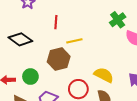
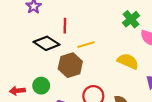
black diamond: (20, 39) -> (46, 43), moved
yellow semicircle: (104, 75) -> (128, 61), moved

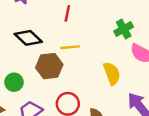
red line: (65, 26) -> (67, 13), moved
yellow semicircle: (128, 61) -> (112, 73), turned 35

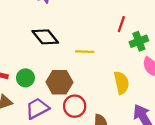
red line: (67, 13) -> (121, 24), moved
brown hexagon: (49, 66) -> (59, 82), moved

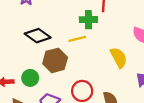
green cross: (139, 41) -> (88, 20), moved, turned 36
brown hexagon: (59, 82) -> (55, 60), moved

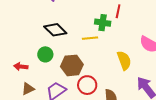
brown hexagon: (55, 60) -> (72, 65), moved
green circle: (30, 78) -> (45, 54), moved

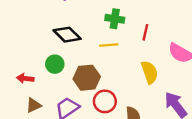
red line: (118, 11) -> (145, 32), moved
green cross: (103, 23) -> (115, 19), moved

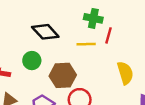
red line: (145, 32) -> (108, 35), moved

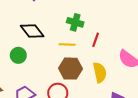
red line: (108, 35) -> (96, 40), moved
brown hexagon: (63, 75) -> (70, 69), moved

